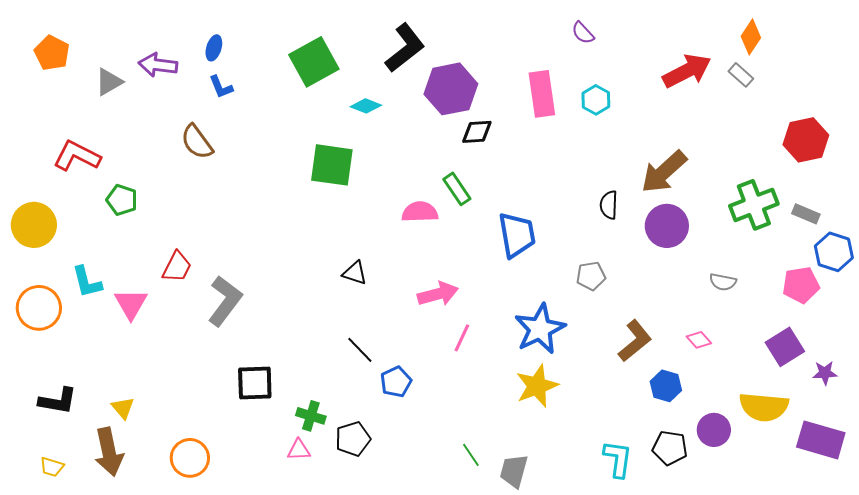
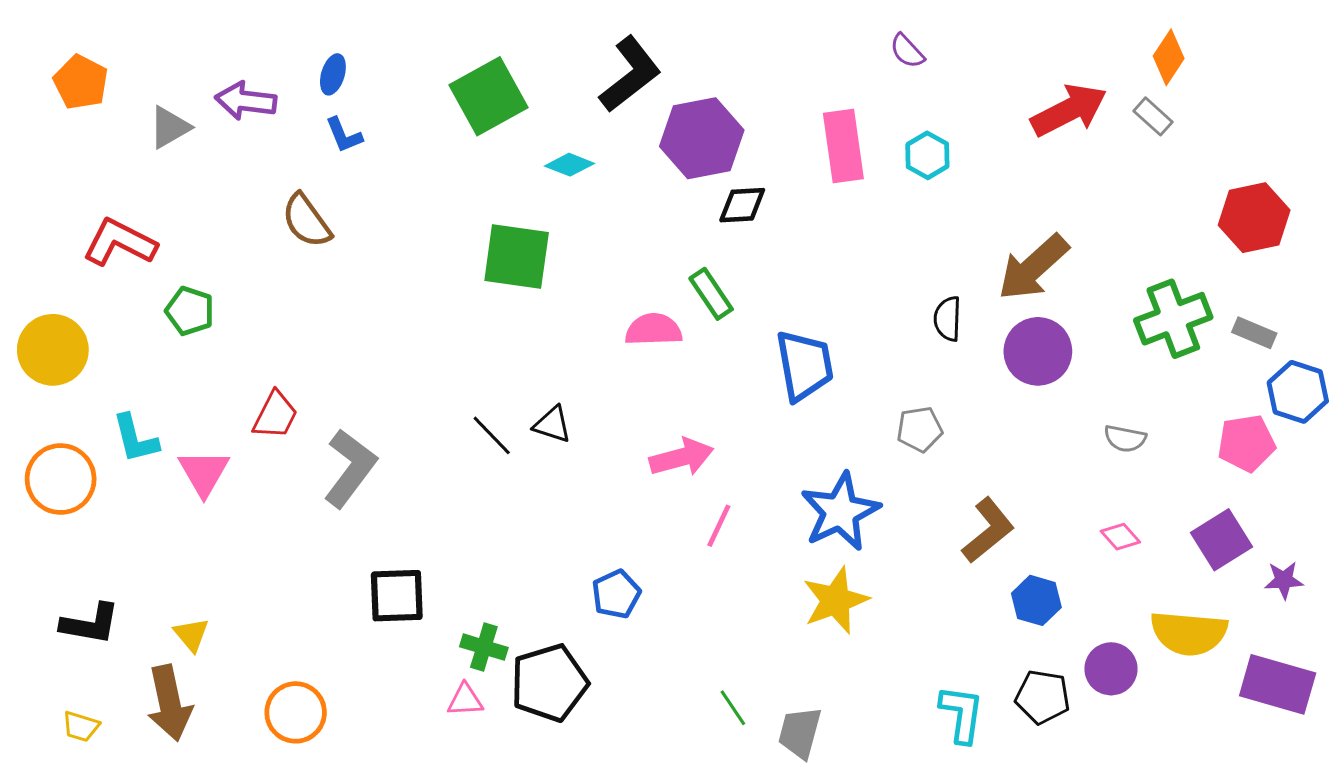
pink diamond: (699, 340) -> (1120, 537), moved
black line: (360, 350) -> (492, 435), moved
black pentagon: (353, 439) -> (549, 683), size x1.4

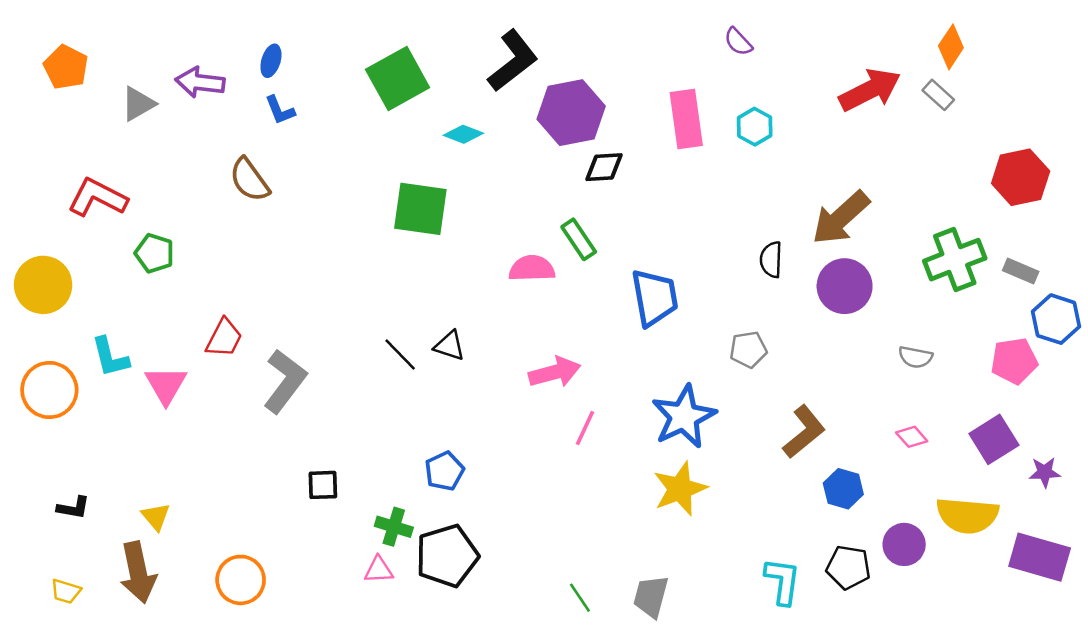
blue pentagon: (616, 594) -> (444, 471), moved
black square: (397, 596) -> (323, 485), size x0.7
black L-shape: (90, 624) -> (73, 508), size x0.7
green line: (733, 708) -> (580, 598), moved

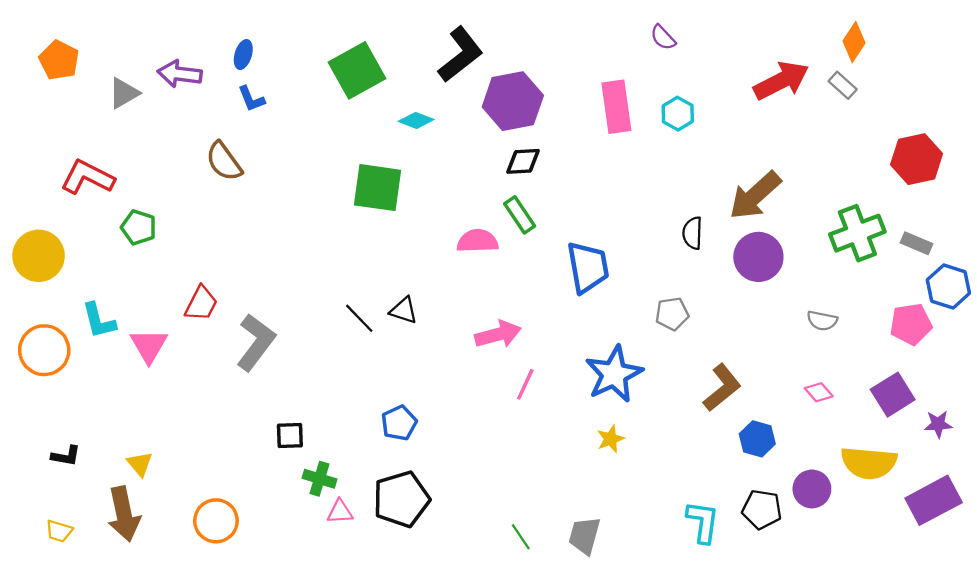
black diamond: (604, 167) -> (523, 161), moved
yellow star: (680, 489) -> (611, 439), size x0.6
green cross: (394, 527) -> (319, 479), moved
purple rectangle: (1040, 557) -> (934, 500), turned -44

